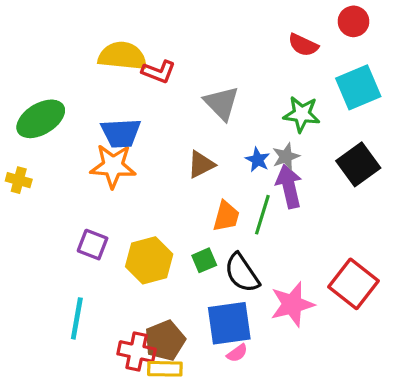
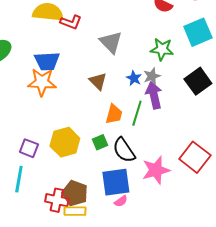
brown triangle: (201, 164) -> (98, 81), turned -48
purple square: (93, 245) -> (29, 148), moved
brown pentagon: (165, 340) -> (75, 193), turned -30

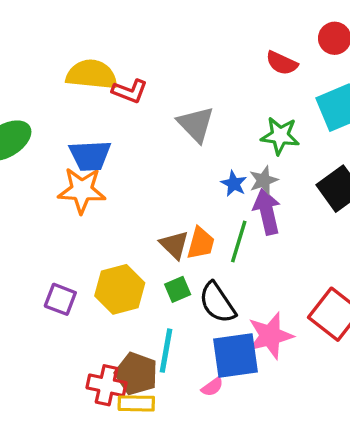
brown triangle: (98, 81) -> (174, 245), moved
cyan line: (19, 179) -> (166, 351), moved
blue square: (116, 182) -> (235, 355), moved

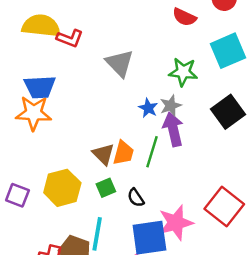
black semicircle: (217, 303) -> (136, 198), size x0.6

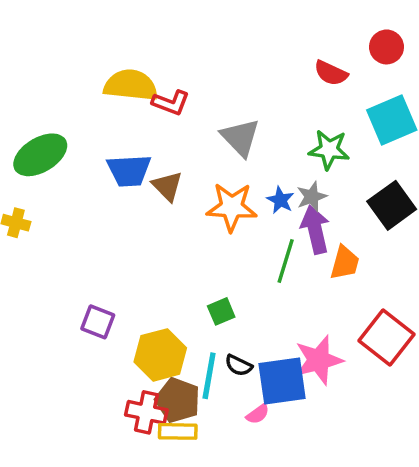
orange star: (34, 113) -> (232, 207), moved
orange trapezoid: (123, 153) -> (345, 263), moved
brown triangle: (103, 154) -> (167, 186), moved
yellow hexagon: (62, 188) -> (160, 355), moved
black semicircle: (136, 198) -> (239, 365), moved, turned -30

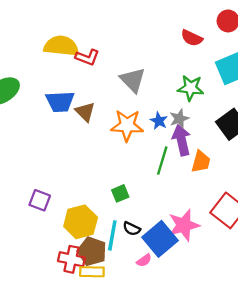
blue square: (282, 381) -> (160, 239), turned -32

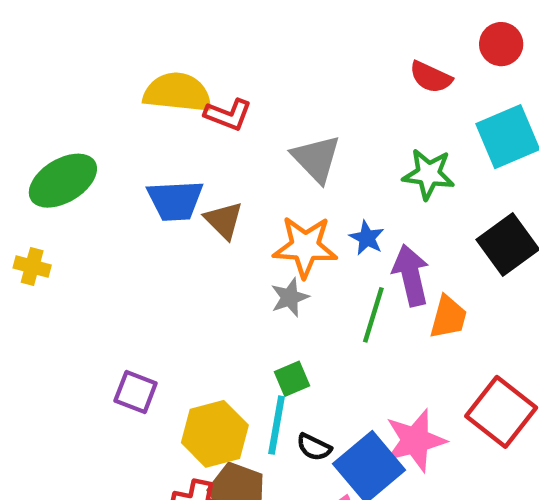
gray star: (179, 119) -> (290, 297), moved
cyan line: (112, 235) -> (277, 425), moved

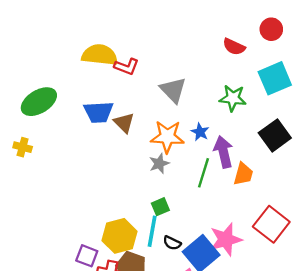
purple square: (136, 392) -> (87, 256), moved

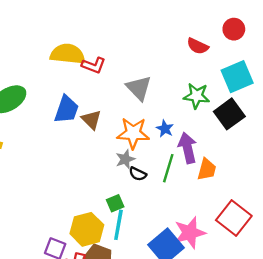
blue trapezoid: (98, 112) -> (66, 109), turned -68
black square: (275, 135) -> (229, 114), moved
green square: (160, 207) -> (115, 203), moved
black semicircle: (172, 243) -> (138, 174), moved

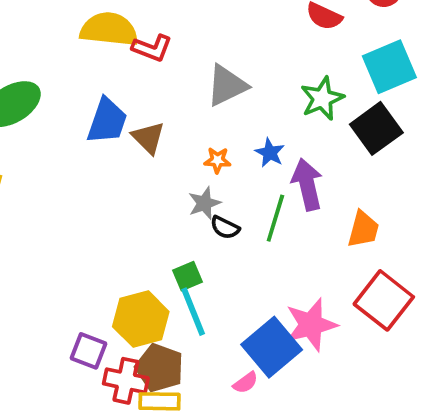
gray triangle: (139, 88) -> (227, 85), turned 48
green star: (197, 96) -> (322, 99), turned -30
orange star: (133, 133) -> (217, 160), size x0.5
orange trapezoid: (207, 169) -> (363, 229), moved
cyan line: (118, 225) -> (193, 312), turned -32

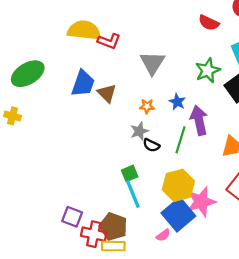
gray triangle: (227, 85) -> (152, 63), turned -32
yellow hexagon: (141, 319) -> (178, 185), moved

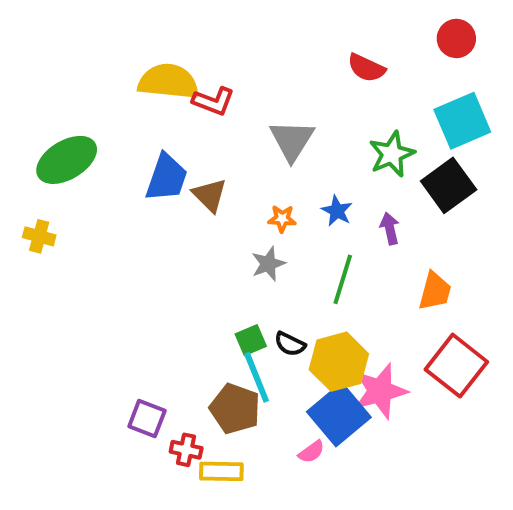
red semicircle: (209, 23) -> (366, 68), moved
purple arrow: (199, 120) -> (390, 228), moved, size x0.6
black semicircle: (151, 145) -> (290, 344), moved
brown pentagon: (113, 227) -> (235, 409), moved
red cross: (94, 234) -> (186, 450), size x0.7

